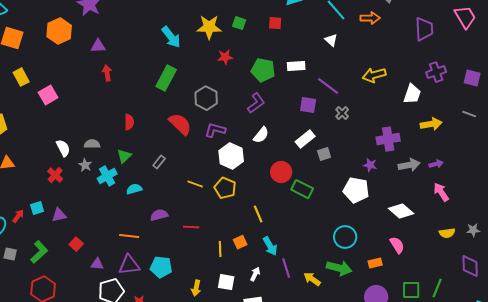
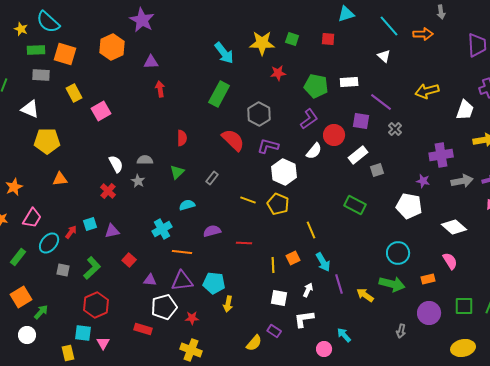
red circle: (281, 172) -> (334, 135), moved
cyan cross: (107, 176) -> (162, 229), moved
yellow arrow: (196, 288) -> (228, 304), moved

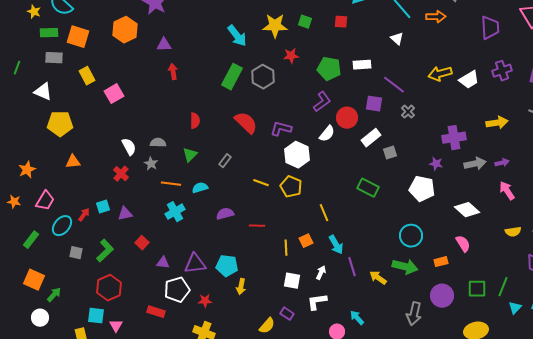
white trapezoid: (465, 110) -> (469, 80), moved, turned 40
gray hexagon: (259, 114) -> (263, 77), moved
orange line: (182, 252) -> (171, 184), moved
orange square: (21, 297) -> (34, 280), turned -35
gray arrow: (401, 331) -> (414, 314), size x1.6

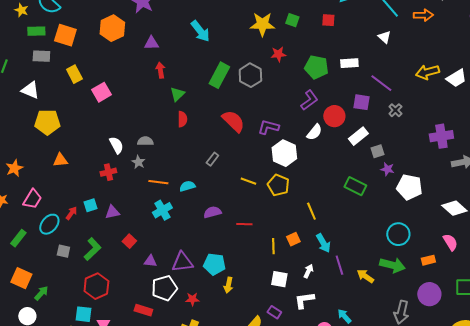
cyan arrow: (237, 36) -> (200, 31), moved
green triangle: (190, 155) -> (177, 94), moved
purple star: (436, 164) -> (387, 169), moved
red cross: (121, 174) -> (108, 172), turned 35

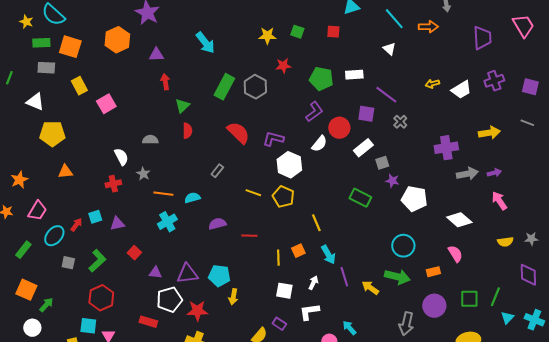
yellow star: (262, 24) -> (267, 36), size x0.7
yellow arrow: (427, 72) -> (432, 84), size x0.6
gray semicircle: (145, 141) -> (150, 140), moved
red star: (192, 299) -> (197, 311), size x1.5

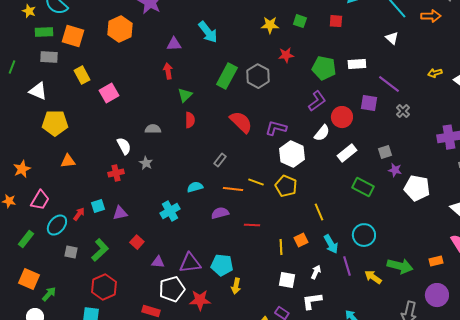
purple triangle: (156, 55) -> (174, 44), moved
white rectangle: (363, 148) -> (347, 153), moved
orange line: (163, 194) -> (233, 189), moved
cyan circle: (403, 246) -> (364, 235), moved

